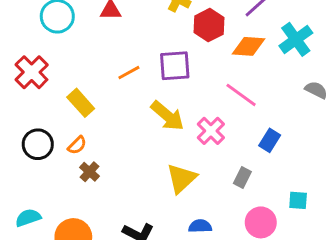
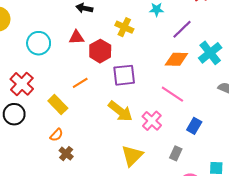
red hexagon: (209, 25) -> (100, 51), moved
orange line: (129, 73) -> (80, 83), moved
black circle: (38, 144) -> (14, 114), moved

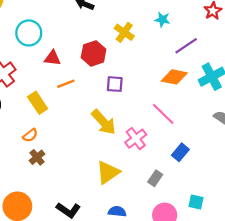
red triangle: (76, 37) -> (52, 58), moved
purple square: (124, 75) -> (115, 84), size x0.7

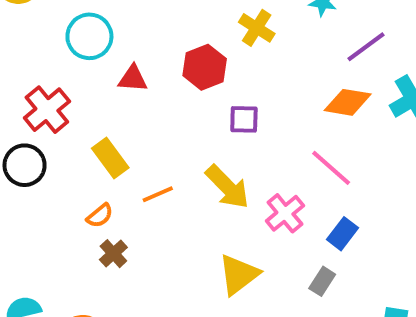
orange line: (66, 84) -> (158, 194), moved
blue rectangle: (180, 152) -> (342, 234), moved

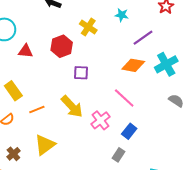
brown cross: (113, 254) -> (13, 154), moved
yellow triangle: (239, 275) -> (45, 145), moved

